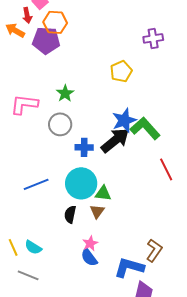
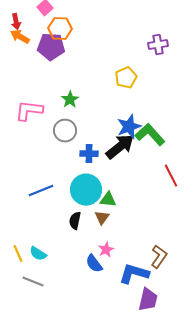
red arrow: (27, 15) -> (16, 22), moved
pink star: (90, 243) -> (106, 250), moved

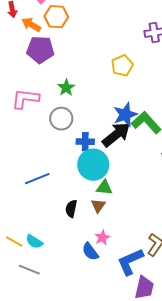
orange arrow: (20, 37) -> (31, 25), moved
purple pentagon: (51, 47) -> (40, 50), moved
cyan circle: (86, 190) -> (93, 165), moved
yellow line: (18, 254) -> (14, 242), turned -36
blue L-shape: (134, 274) -> (130, 262), turned -40

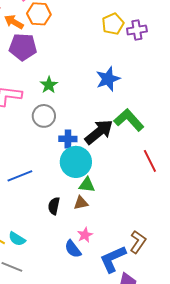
yellow pentagon: (122, 66) -> (113, 24), moved
blue star: (125, 115) -> (108, 79), moved
brown triangle: (98, 206) -> (81, 203), turned 42

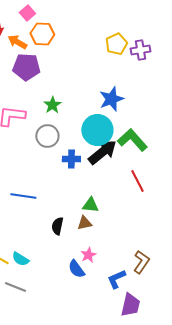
red line: (150, 161) -> (137, 181), moved
cyan circle: (76, 162) -> (97, 130), moved
blue line: (20, 176) -> (23, 196), turned 30
blue L-shape: (113, 259) -> (116, 279), size x0.7

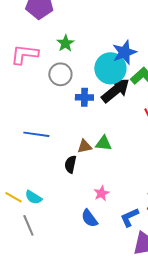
blue star: (111, 99) -> (124, 52), moved
brown triangle: (84, 223) -> (84, 146), moved
blue semicircle: (76, 269) -> (89, 218), moved
gray line: (15, 287) -> (28, 225), turned 45

